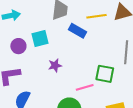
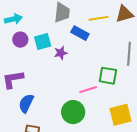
purple circle: (18, 46) -> (20, 40), moved
purple star: (55, 65) -> (61, 53), moved

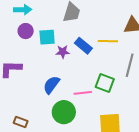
yellow line: (99, 18) -> (108, 41), moved
blue rectangle: (80, 33) -> (83, 46), moved
blue semicircle: (26, 103) -> (51, 85), moved

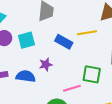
purple star: (63, 52) -> (46, 64), moved
blue semicircle: (51, 85) -> (26, 76), moved, turned 72

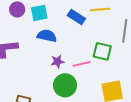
purple star: (46, 64) -> (57, 62), moved
blue semicircle: (26, 76) -> (47, 36), moved

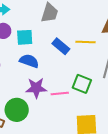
purple star: (57, 62) -> (36, 88), size x1.5
green circle: (65, 85) -> (17, 110), moved

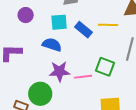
cyan square: (25, 37) -> (59, 22), moved

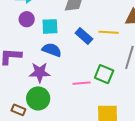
cyan square: (59, 22) -> (50, 26), moved
purple star: (59, 71) -> (40, 72), moved

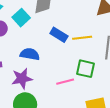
cyan square: (50, 26) -> (21, 18), moved, turned -30
yellow line: (109, 32) -> (82, 38), moved

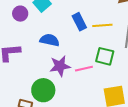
blue rectangle: (59, 35) -> (79, 22), turned 30
purple star: (22, 79) -> (60, 66), moved

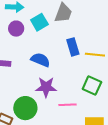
pink line: (84, 69) -> (67, 105), moved

